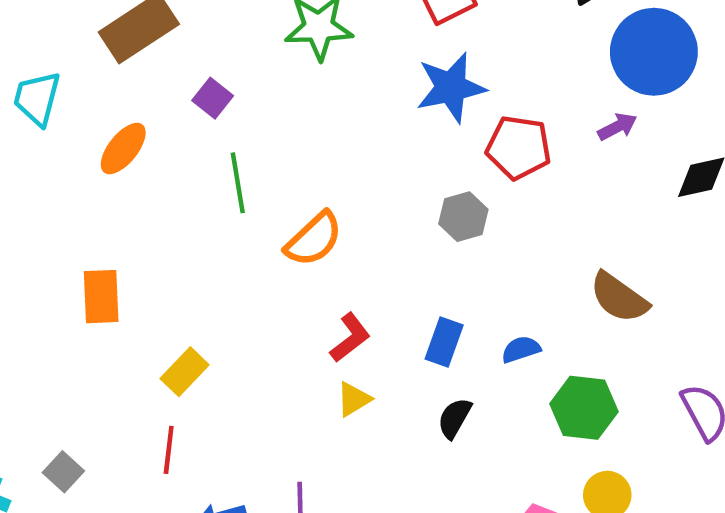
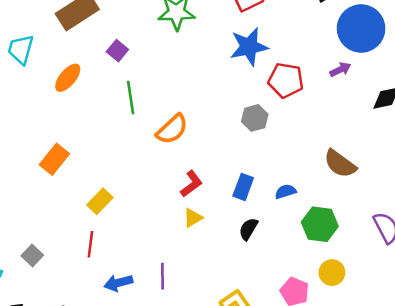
orange rectangle: (101, 297) -> (54, 159), turned 40

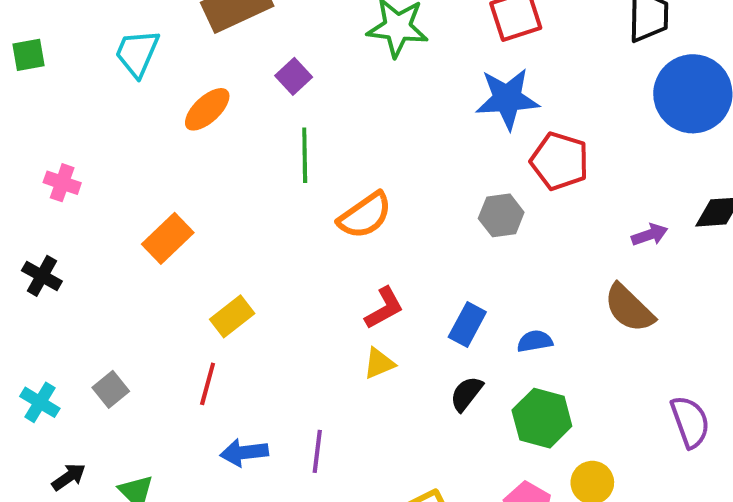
purple arrow: (340, 70) -> (650, 235), moved
green hexagon: (320, 224) -> (542, 418), moved

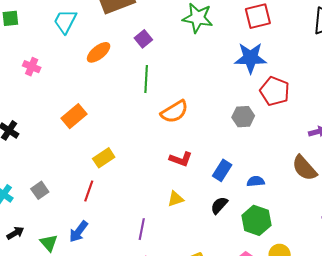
pink cross: (62, 183) -> (32, 67), moved
red L-shape: (384, 308) -> (181, 159), turned 45
yellow triangle: (379, 363) -> (176, 199), moved
blue arrow: (244, 452) -> (79, 232), moved, turned -50

